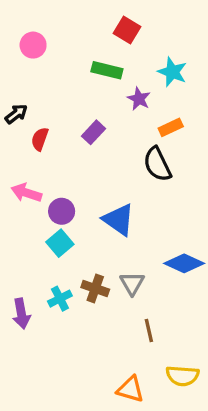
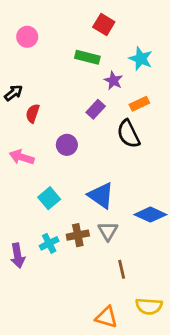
purple rectangle: (93, 132) -> (96, 109), moved
purple circle: (62, 211) -> (67, 145), moved
blue triangle: (119, 220) -> (101, 195), moved
brown cross: (95, 288) -> (78, 235), turned -30

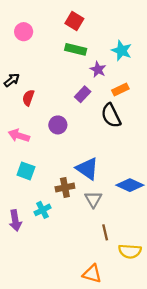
red square: (104, 24) -> (74, 21), moved
cyan square: (49, 198) -> (26, 171), moved, turned -30
brown cross: (78, 235) -> (65, 188), moved
yellow semicircle: (149, 306) -> (130, 251), moved

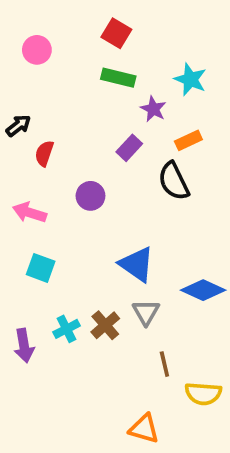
brown cross: (65, 188) -> (105, 325), moved, turned -30

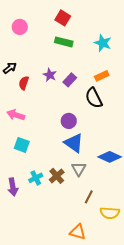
purple star: (153, 109) -> (50, 75), moved
purple circle: (90, 196) -> (69, 121), moved
brown line: (164, 364) -> (89, 197), turned 40

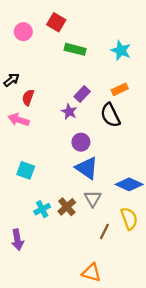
red square: (63, 18) -> (56, 22), moved
purple star: (50, 75) -> (69, 112), moved
pink arrow: (16, 115) -> (19, 120), moved
purple arrow: (13, 187) -> (17, 240), moved
yellow semicircle: (110, 213) -> (129, 219), moved, turned -114

